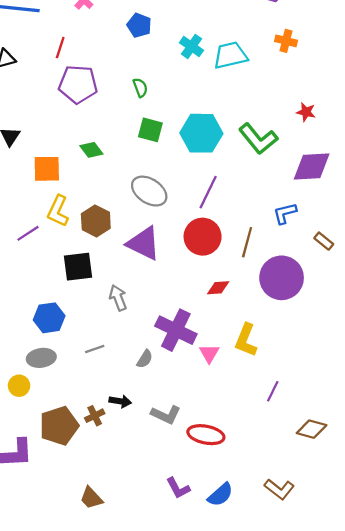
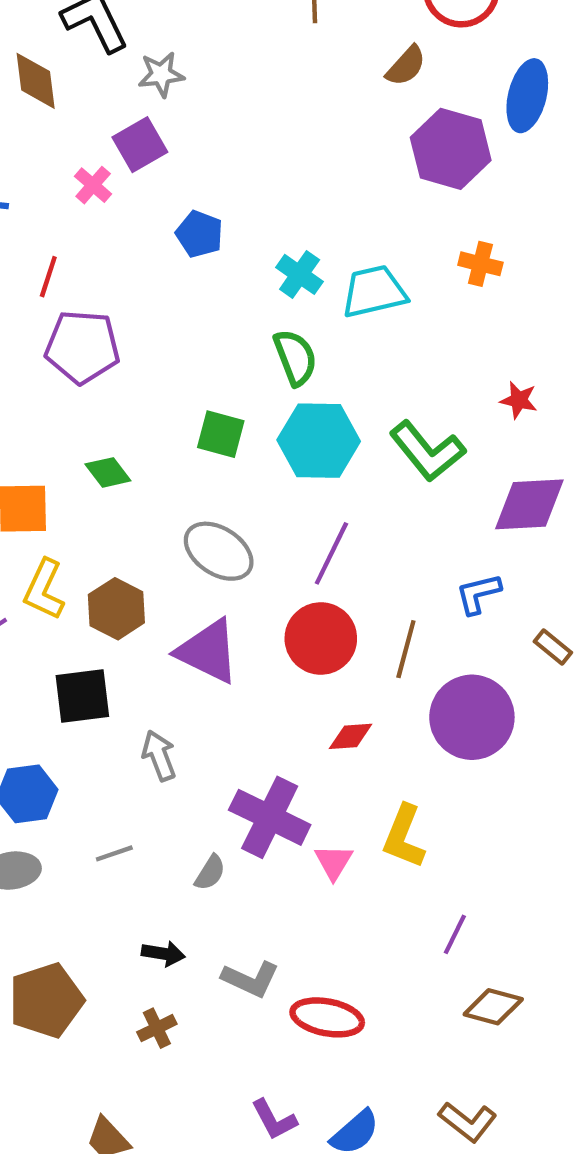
green semicircle: (140, 88) -> (295, 358), moved, size x1.5
brown cross: (95, 416) -> (157, 1028), moved
brown diamond: (312, 429) -> (493, 1007), moved

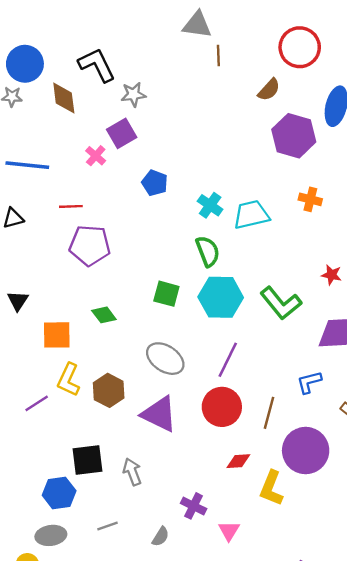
red line: (48, 277) -> (71, 206), turned 70
black square: (82, 696) -> (87, 460), moved
purple cross: (270, 817) -> (194, 506), size x0.6
yellow L-shape: (404, 836) -> (271, 488), moved

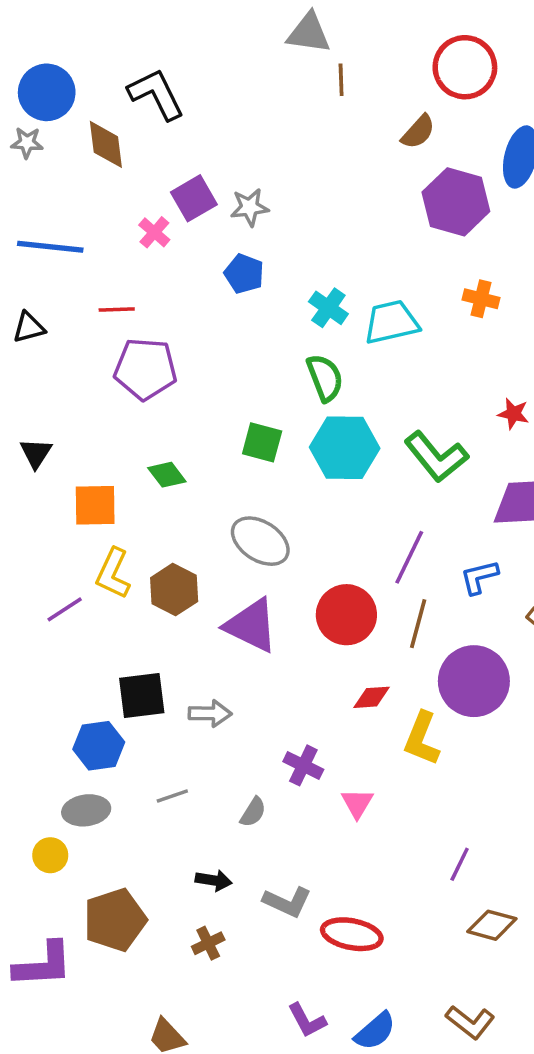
gray star: (133, 94) -> (249, 207), moved
purple line: (228, 360) -> (409, 557), moved
gray arrow: (132, 472) -> (210, 713), turned 112

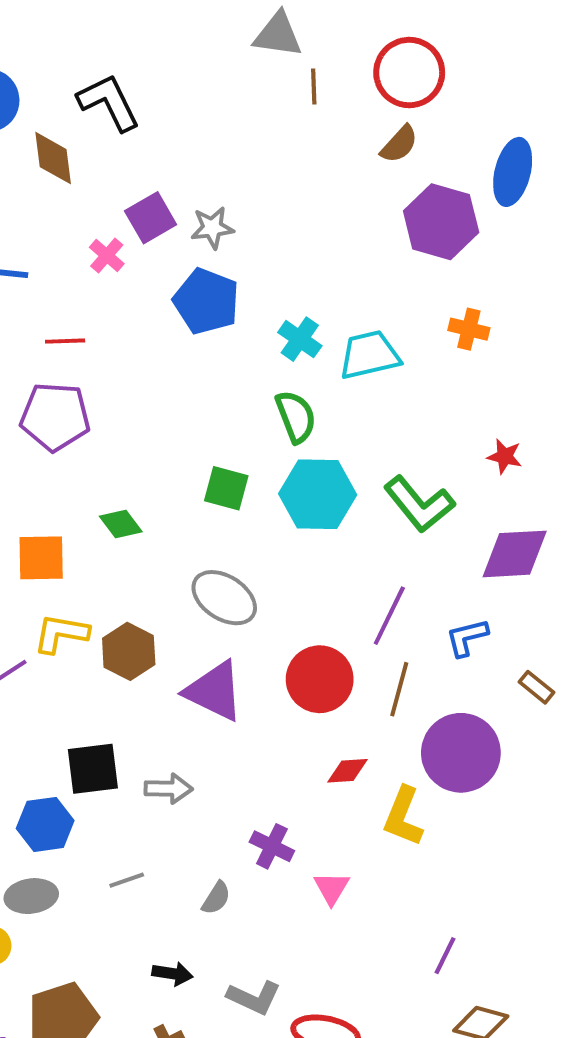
red circle: (465, 67) -> (409, 73), moved
blue pentagon: (244, 274) -> (206, 301), size x1.5
purple pentagon: (145, 369) -> (55, 417), moved
yellow L-shape: (113, 573) -> (61, 633), turned 75

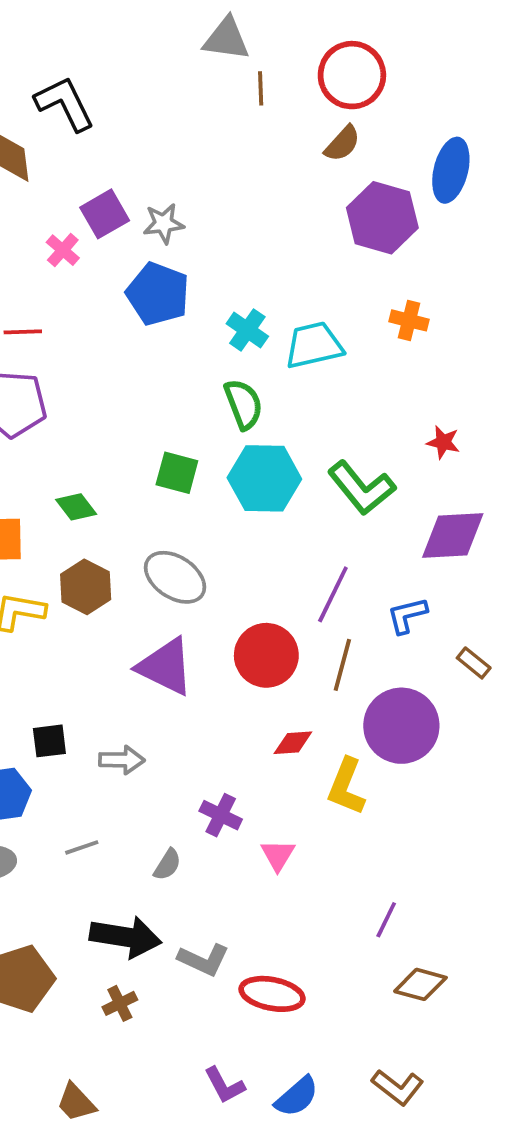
brown hexagon: (129, 651) -> (86, 587), moved
black square: (93, 769) -> (49, 741), size x0.7
black arrow: (172, 974) -> (126, 937), size x1.8

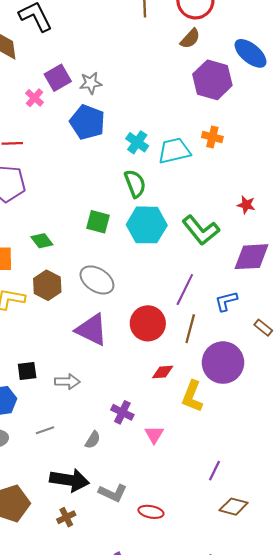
blue ellipse: (451, 170) -> (251, 53), turned -64
orange cross: (409, 320) -> (212, 137), moved
red ellipse: (272, 994) -> (151, 512), size x0.7

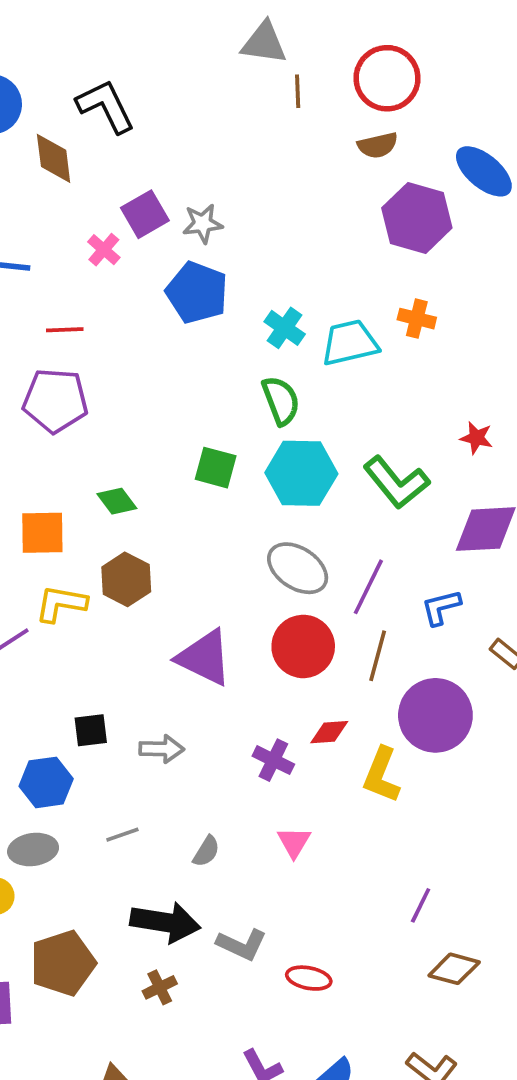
brown semicircle: (190, 39) -> (378, 145), turned 35
gray ellipse: (97, 280) -> (298, 568), moved
purple cross: (122, 412) -> (273, 760), moved
pink triangle: (154, 435) -> (294, 842), moved

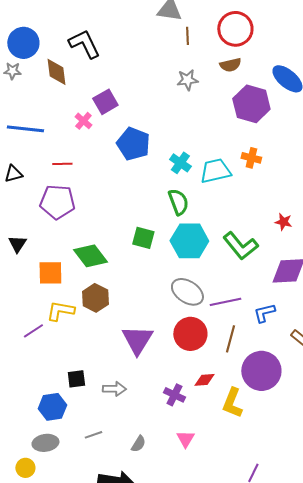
gray star: (203, 224) -> (187, 80), moved
green diamond: (117, 501) -> (90, 256), size x1.6
purple line: (368, 587) -> (225, 302), turned 52
purple triangle: (204, 658) -> (137, 340), turned 36

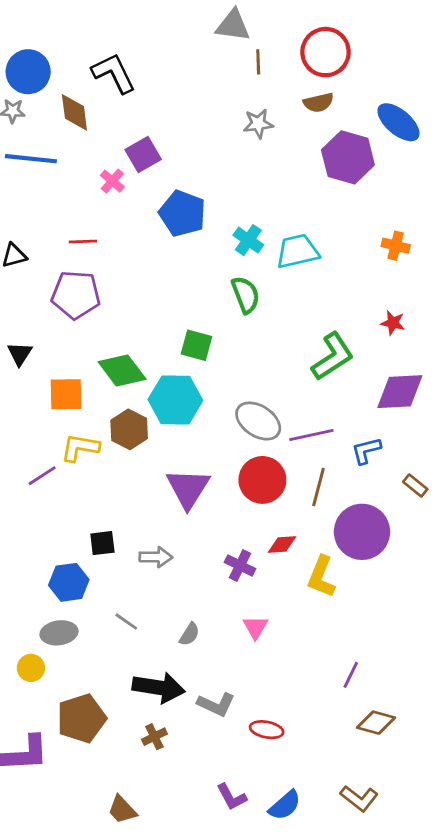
blue line: (25, 129) -> (31, 159), moved
orange cross: (251, 158) -> (396, 246), moved
cyan hexagon: (189, 241) -> (175, 400), moved
green L-shape: (240, 246) -> (333, 356), turned -84
gray line: (93, 435) -> (126, 622), turned 54

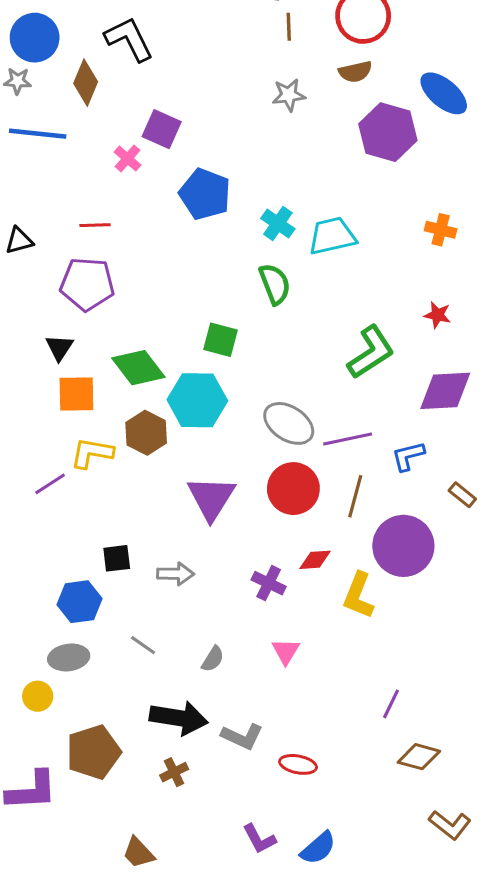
brown diamond: (74, 112) -> (86, 83), turned 30
purple square: (143, 154) -> (162, 129), turned -36
black triangle: (20, 354) -> (59, 348), moved
brown L-shape: (359, 798) -> (450, 825), moved

